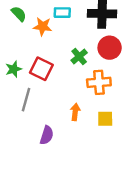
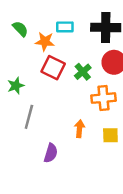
red square: (41, 69) -> (53, 68), moved

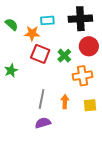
gray line: (29, 117) -> (42, 99), moved
purple semicircle: (51, 153) -> (43, 123), turned -119

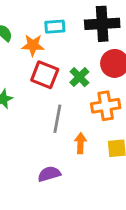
gray line: (42, 99) -> (57, 119), moved

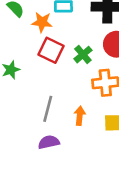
gray line: (57, 119) -> (48, 109), moved

